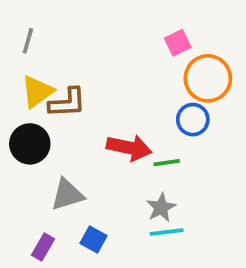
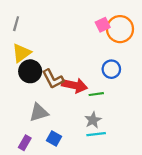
orange circle: (208, 78) -> (120, 29), moved
brown L-shape: (67, 103) -> (53, 79), moved, turned 65
black circle: (30, 144) -> (30, 71), moved

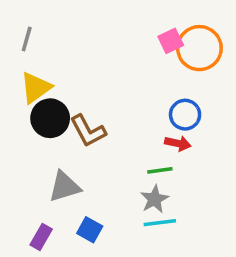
red arrow: (75, 85) -> (178, 143), moved, size x0.6
green line: (96, 94) -> (160, 170), moved

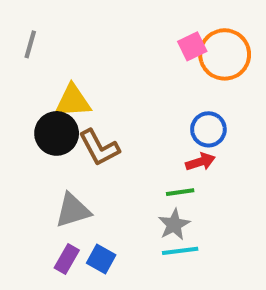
yellow triangle: (36, 88) -> (73, 101), moved, turned 32
red arrow: (178, 143) -> (200, 162), turned -30
purple rectangle: (41, 237) -> (67, 259), moved

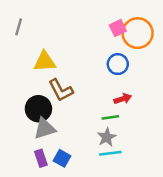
blue circle: (208, 129) -> (118, 64), moved
black circle: (57, 133) -> (38, 109), moved
purple rectangle: (67, 259) -> (41, 158), turned -49

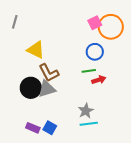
yellow triangle: (45, 62) -> (36, 50), turned 30
green line: (110, 117) -> (89, 71), moved
gray triangle: (45, 129) -> (47, 89), moved
purple rectangle: (41, 158) -> (33, 128), turned -48

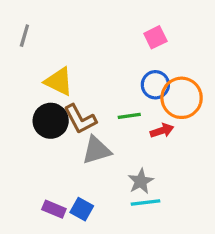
orange circle: (111, 27) -> (182, 98), moved
green line: (89, 71) -> (129, 116), moved
black circle: (31, 88) -> (51, 121), moved
gray triangle: (47, 89) -> (96, 150), moved

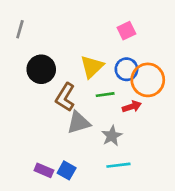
yellow triangle: (59, 81) -> (92, 67), moved, turned 50
brown L-shape: (80, 119) -> (65, 97), turned 60
black circle: (51, 121) -> (41, 69), moved
gray star: (141, 181) -> (112, 136), moved

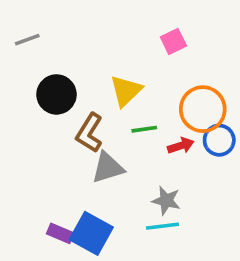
gray line: (20, 29) -> (27, 40), turned 54
blue circle: (126, 69) -> (219, 140), moved
gray star: (112, 136) -> (166, 200), moved, turned -30
blue square: (67, 170) -> (91, 233), size x1.6

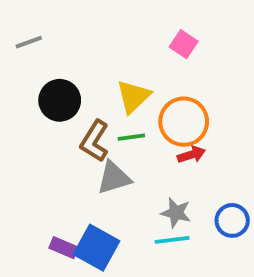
pink square: (173, 41) -> (184, 44), turned -30
orange circle: (203, 109) -> (184, 122), moved
green line: (144, 129) -> (131, 137), moved
blue circle: (219, 140) -> (232, 220), moved

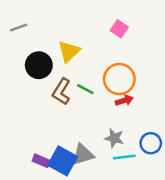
yellow triangle: (133, 96) -> (69, 51), moved
green line: (131, 137) -> (85, 89), turned 36
gray triangle: (114, 178) -> (83, 155), moved
cyan line: (172, 240) -> (124, 157), moved

